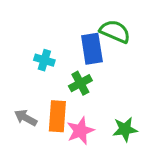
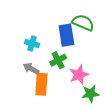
gray arrow: (26, 118) -> (31, 69), moved
pink star: (80, 131) -> (79, 75), moved

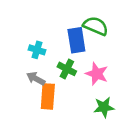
green cross: (58, 60) -> (67, 69), turned -35
pink star: (79, 75) -> (97, 74), moved, turned -30

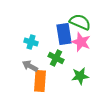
pink star: (97, 74) -> (81, 42), moved
green star: (104, 107) -> (80, 76), moved

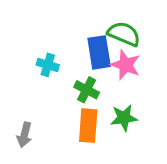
gray arrow: (30, 66) -> (24, 135), moved, turned -105
orange rectangle: (40, 81) -> (88, 126), moved

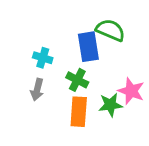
pink star: (125, 65) -> (131, 91), moved
gray arrow: (24, 135) -> (37, 90), moved

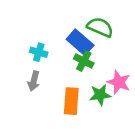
blue rectangle: (88, 47) -> (80, 42), turned -40
green cross: (77, 80) -> (84, 61), moved

